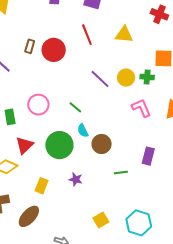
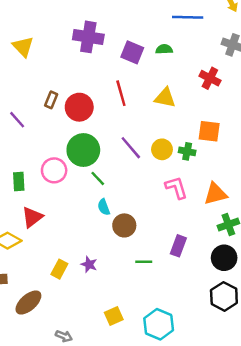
green circle: (59, 145) -> (83, 150), moved
yellow rectangle: (42, 186) -> (59, 269), moved

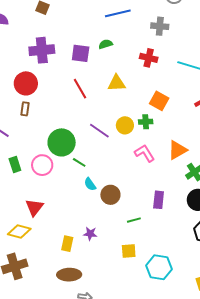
red circle: (79, 107) -> (26, 83), moved
orange square: (209, 131) -> (159, 101), turned 36
green rectangle: (19, 182) -> (15, 164), moved
brown ellipse: (28, 303) -> (69, 275), moved, turned 55
yellow square: (114, 316) -> (129, 251), moved, turned 35

